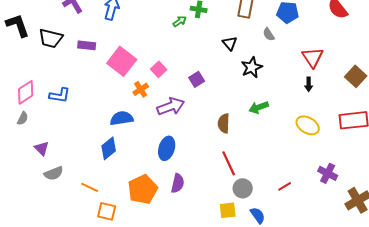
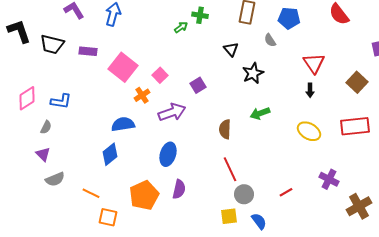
gray semicircle: (23, 118) -> (46, 127), moved

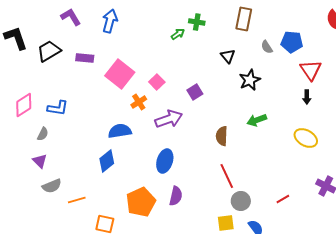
blue pentagon: (289, 18) -> (292, 42), moved
black trapezoid: (52, 44) -> (49, 51), turned 135
orange line: (91, 193) -> (77, 200), moved, turned -42

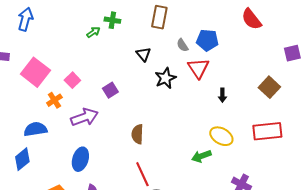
red triangle: (311, 70) -> (198, 68), moved
green arrow: (257, 120) -> (201, 156), moved

